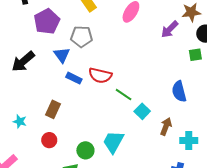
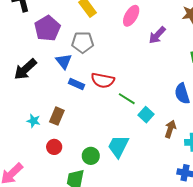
purple arrow: (170, 29) -> (157, 35), moved
cyan star: (20, 121) -> (34, 121), moved

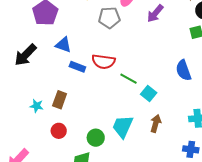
gray pentagon: (83, 42) -> (109, 18), moved
blue triangle: (64, 61) -> (63, 45), turned -30
brown arrow: (170, 129) -> (156, 123), moved

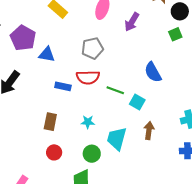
gray pentagon: (109, 18) -> (92, 48), moved
blue triangle: (63, 45) -> (47, 54), moved
blue semicircle: (183, 70) -> (153, 72), moved
cyan star: (37, 106) -> (88, 122), moved

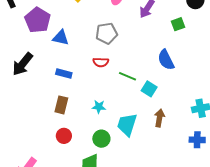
green square: (175, 34) -> (178, 24), moved
red semicircle: (88, 77) -> (101, 62), size x0.7
blue rectangle: (63, 86) -> (64, 73), moved

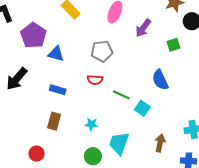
brown arrow: (159, 118) -> (160, 143), moved
red circle: (64, 136) -> (37, 154), moved

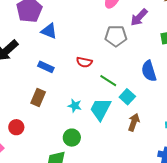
gray pentagon: (102, 51) -> (116, 36), moved
cyan trapezoid: (119, 143) -> (101, 109), moved
brown arrow: (160, 143) -> (134, 122), moved

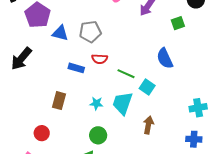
gray pentagon: (116, 36) -> (90, 32), moved
blue rectangle: (46, 67) -> (76, 68), moved
brown arrow: (134, 122) -> (148, 125), moved

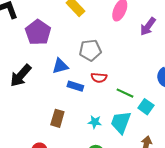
blue triangle: (60, 33) -> (60, 66), moved, turned -30

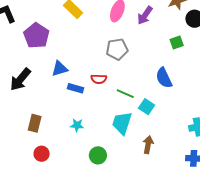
purple arrow: (148, 26) -> (145, 15), moved
gray pentagon: (90, 50) -> (117, 49), moved
brown rectangle: (57, 118) -> (35, 123), moved
cyan star: (95, 122) -> (77, 125), moved

